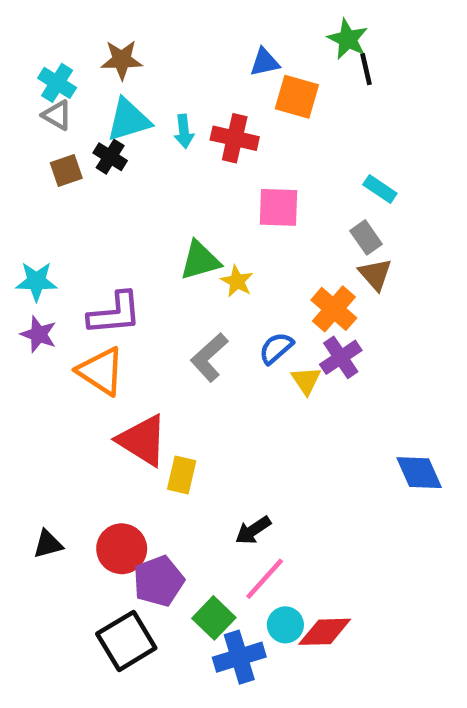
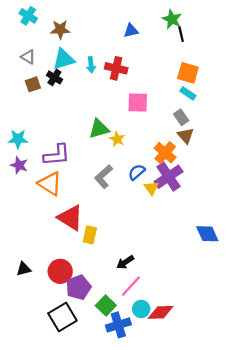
cyan cross: (57, 83) -> (28, 16), moved
orange square: (297, 97) -> (188, 73), moved
purple cross: (341, 357) -> (169, 177), size x1.4

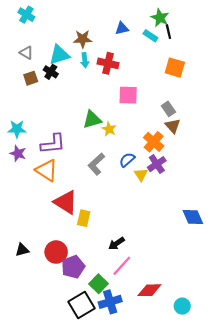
brown star: (60, 30) -> (83, 39), moved
cyan rectangle: (188, 93) -> (150, 36), moved
purple cross: (169, 177) -> (157, 164), size x0.7
cyan circle: (141, 309) -> (182, 306), moved
black square: (62, 317) -> (82, 305), moved

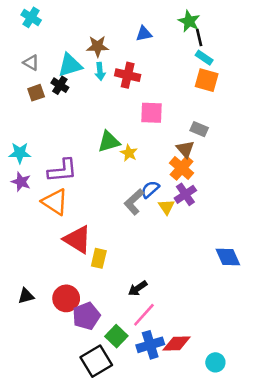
cyan rectangle: (150, 36) -> (204, 58), moved
gray rectangle: (168, 109) -> (199, 129), turned -32
brown triangle: (173, 126) -> (185, 149), moved
gray L-shape: (96, 164) -> (134, 202), moved
blue cross: (110, 302) -> (150, 345), moved

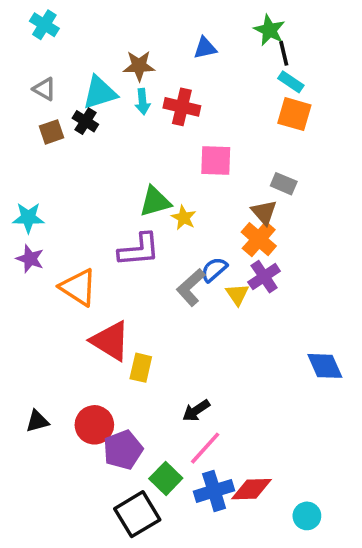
purple L-shape: (62, 170) -> (139, 250), moved

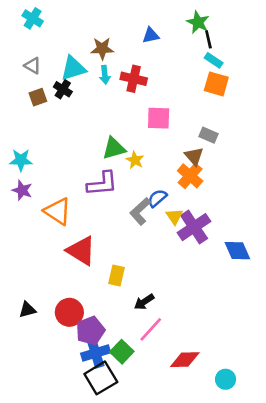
purple cross: (264, 277) -> (194, 227), moved, size x1.4
blue diamond: (325, 366) -> (237, 251), moved
yellow rectangle: (141, 368) -> (117, 276), moved
blue cross: (214, 491) -> (96, 353), moved

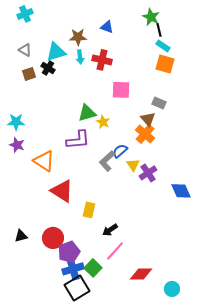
cyan cross: (33, 18) -> (25, 14), turned 35
blue triangle: (151, 35) -> (107, 27), moved, turned 32
purple cross: (194, 227) -> (148, 173), size x0.7

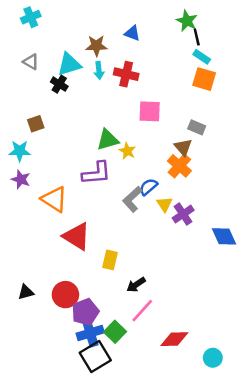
brown square: (29, 74) -> (36, 124), moved

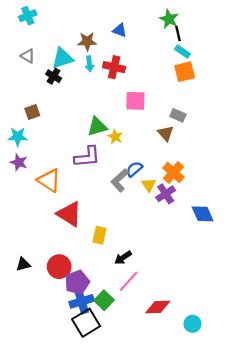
orange square: (204, 79) -> (185, 72), turned -30
orange cross: (179, 166) -> (173, 173), moved

